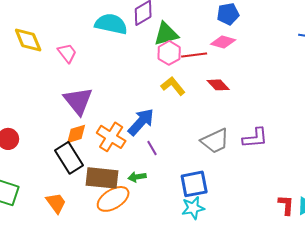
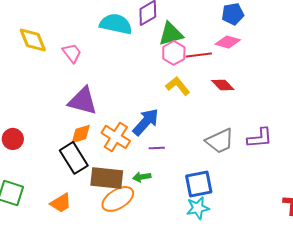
purple triangle: (78, 101) -> (83, 101), turned -36
purple line: (152, 148) -> (157, 148), turned -63
orange trapezoid: (56, 203) -> (61, 203), turned 95

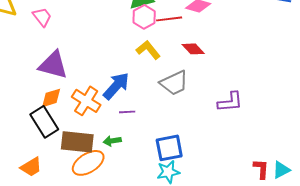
gray trapezoid: (220, 141) -> (174, 83), moved

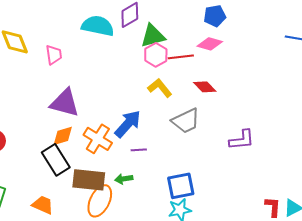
pink trapezoid: (42, 17) -> (54, 55), turned 30
orange ellipse: (88, 163) -> (100, 201), turned -32
orange trapezoid: (31, 167) -> (43, 205), turned -125

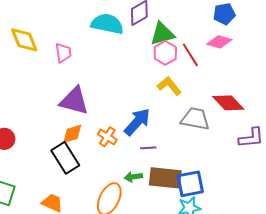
red line: (181, 57) -> (190, 55), turned 65
red diamond: (205, 87) -> (228, 103), moved, size x1.4
gray trapezoid: (186, 121) -> (195, 119), turned -144
orange cross: (98, 139) -> (107, 137), size x0.7
brown rectangle: (89, 180) -> (165, 178), moved

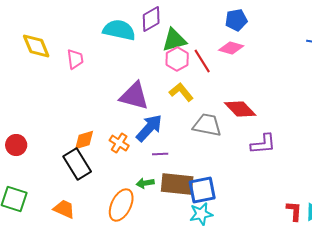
purple triangle: (74, 101) -> (134, 96), moved

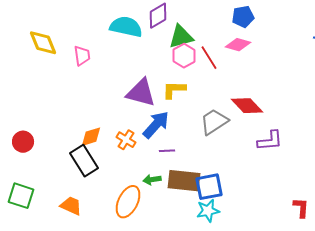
yellow L-shape: (181, 92) -> (174, 90), moved, turned -50
gray trapezoid: (207, 125) -> (214, 122), turned -44

